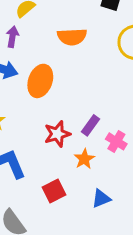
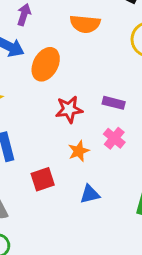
purple rectangle: (91, 125) -> (114, 103), moved, turned 60
red star: (57, 134) -> (69, 109), moved

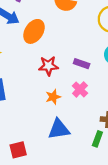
red square: (43, 179) -> (18, 150), moved
blue triangle: (90, 194) -> (59, 129), size x1.5

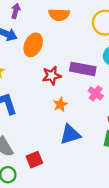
purple rectangle: (82, 64) -> (83, 69), size x1.6
pink cross: (80, 89) -> (96, 93), moved

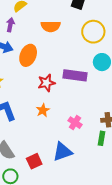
pink cross: (96, 93) -> (75, 123), moved
orange star: (60, 104) -> (43, 110), moved
blue triangle: (70, 134) -> (62, 152), moved

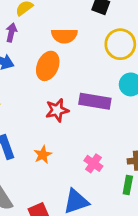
orange ellipse: (28, 55) -> (48, 66), moved
orange star: (43, 110) -> (43, 155), moved

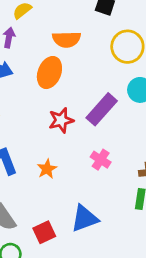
purple rectangle: (95, 101) -> (102, 109), turned -56
pink cross: (93, 163) -> (101, 160), moved

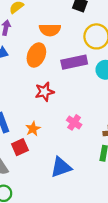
purple rectangle: (102, 109) -> (74, 62), moved, turned 35
red square: (44, 232) -> (20, 147), moved

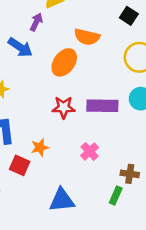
purple rectangle: (74, 62) -> (102, 106), moved
red square: (20, 147) -> (20, 165), turned 35

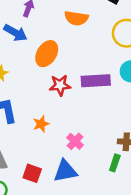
orange ellipse: (64, 62) -> (47, 54), moved
pink cross: (90, 151) -> (75, 141), moved
red square: (20, 165) -> (32, 173), moved

